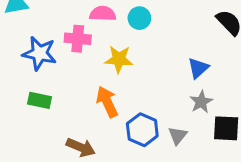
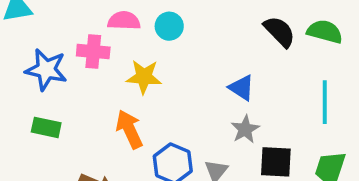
blue triangle: (198, 68) -> (242, 88), turned -45

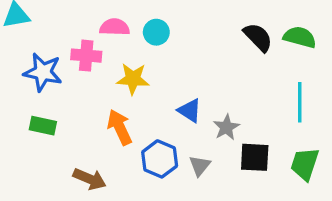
blue triangle: (242, 88) -> (190, 111), moved

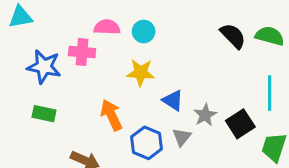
yellow star: (133, 79) -> (141, 73), moved
black square: (255, 157) -> (240, 124), moved, turned -36
gray triangle: (200, 166) -> (182, 137), moved

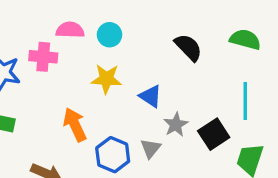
black semicircle: (233, 36) -> (188, 47), moved
blue triangle: (173, 100) -> (151, 96), moved

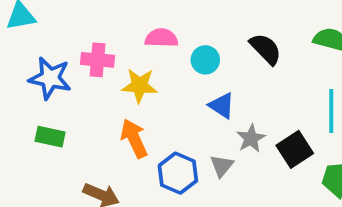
pink semicircle: (70, 30) -> (161, 38), moved
cyan circle: (110, 35) -> (205, 60), moved
yellow star: (106, 79) -> (140, 85), moved

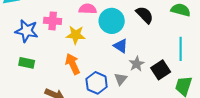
cyan circle: (205, 60) -> (112, 21), size x1.6

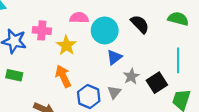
yellow star: (76, 35) -> (66, 45), turned 30
blue triangle: (121, 46) -> (114, 57), turned 49

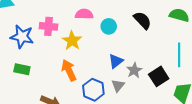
cyan circle: (105, 30) -> (109, 26), size x0.6
blue triangle: (114, 57) -> (116, 61), moved

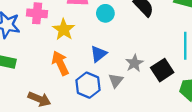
blue triangle: (116, 61) -> (98, 54), moved

